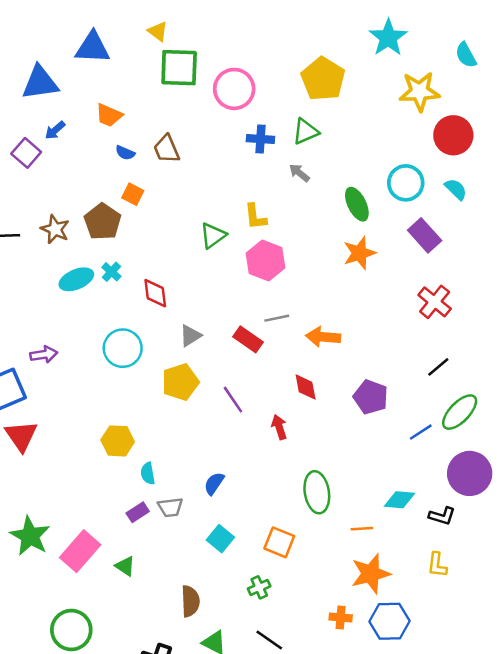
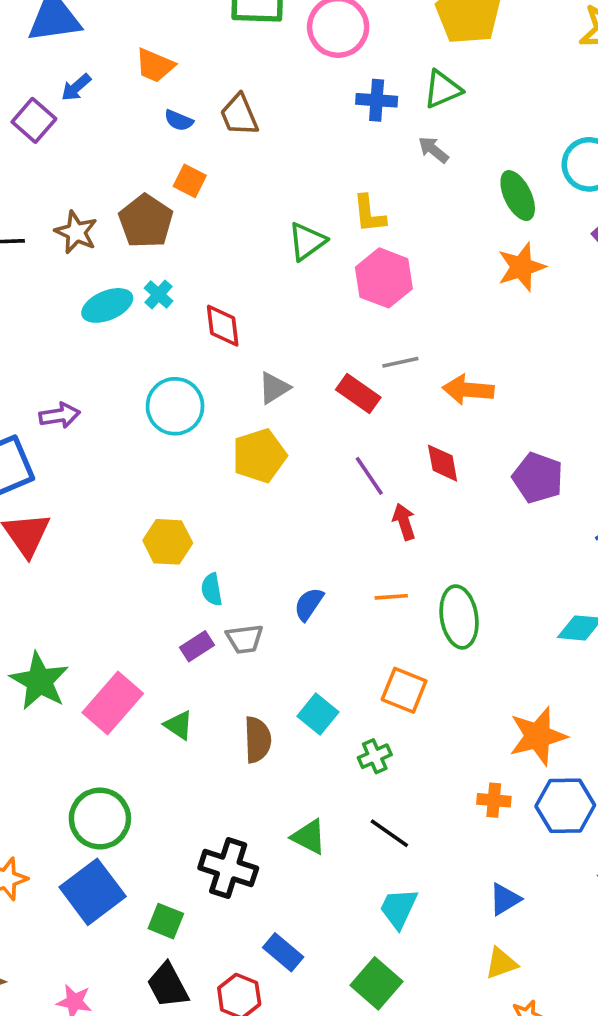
purple line: (233, 400) -> (369, 476), moved
orange line: (362, 529) -> (391, 597), moved
cyan square: (220, 539) -> (318, 714), moved
brown semicircle: (190, 601) -> (257, 740), moved

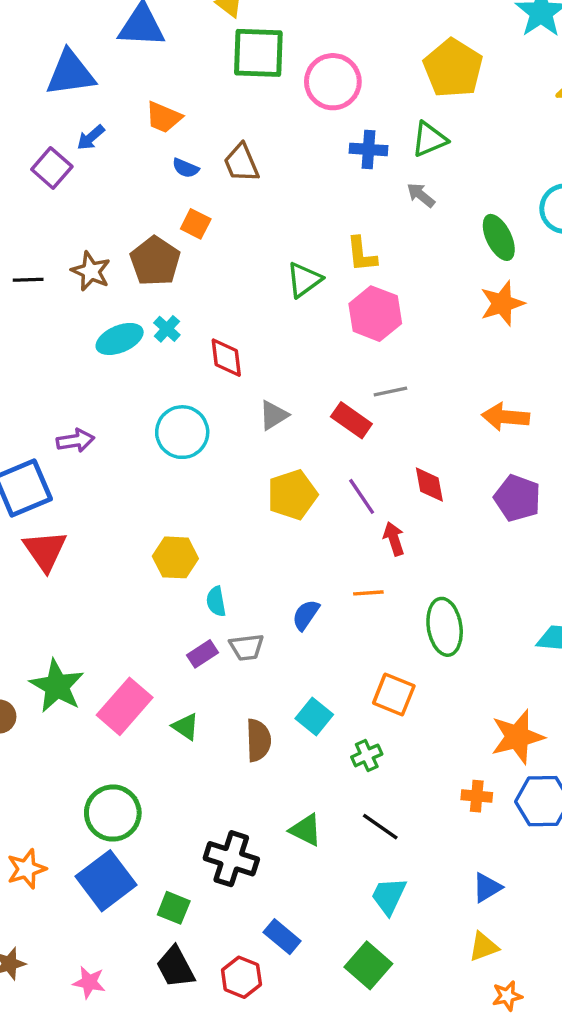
orange arrow: (468, 390) -> (506, 417), moved
yellow pentagon: (259, 456) -> (292, 495), moved
orange line: (391, 597) -> (368, 593), moved

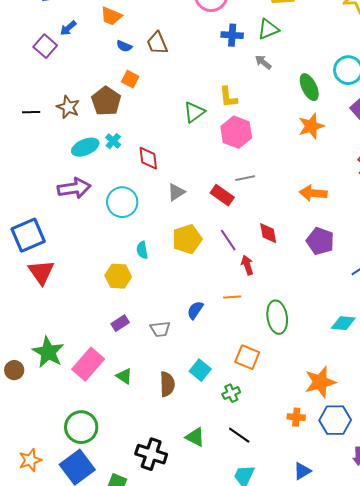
purple arrow: (76, 441) -> (74, 188), moved, size x1.5
cyan semicircle: (216, 601) -> (142, 250), moved
purple rectangle: (203, 654) -> (120, 323), moved

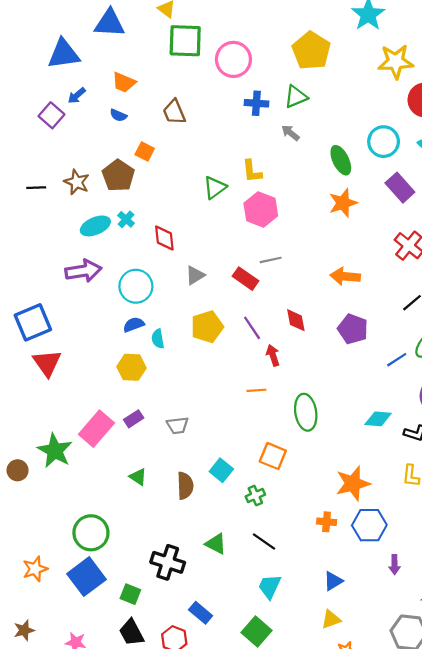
blue semicircle: (124, 46) -> (118, 115), moved
blue semicircle: (195, 310) -> (134, 325), moved, turned 36
pink rectangle: (88, 364) -> (96, 429), moved

